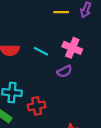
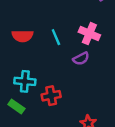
cyan line: (41, 51) -> (56, 37), turned 40

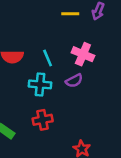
cyan cross: (25, 81) -> (40, 84), moved

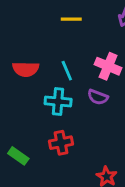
yellow line: (70, 14) -> (71, 19), moved
purple semicircle: (74, 81) -> (98, 97), turned 48

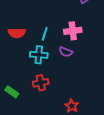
pink cross: (108, 66) -> (73, 31), turned -30
cyan line: (67, 71) -> (45, 34), turned 40

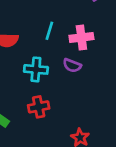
cyan line: (45, 34) -> (49, 31), moved

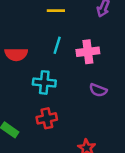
purple semicircle: (72, 65) -> (98, 90), moved

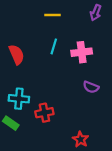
red semicircle: (16, 54) -> (17, 55), turned -114
cyan cross: (44, 82) -> (19, 99), moved

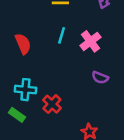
pink cross: (82, 52) -> (90, 41), turned -30
red cross: (44, 113) -> (52, 104), turned -36

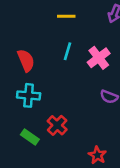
cyan cross: (25, 90) -> (29, 95), moved
green rectangle: (17, 115) -> (30, 137), moved

